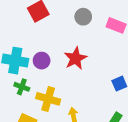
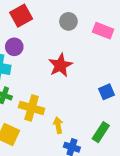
purple circle: (42, 61) -> (14, 47), moved

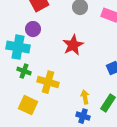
yellow arrow: (58, 125) -> (85, 97), moved

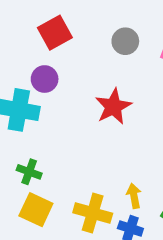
green cross: (24, 71) -> (29, 172), moved
yellow cross: (48, 82) -> (93, 213), moved

